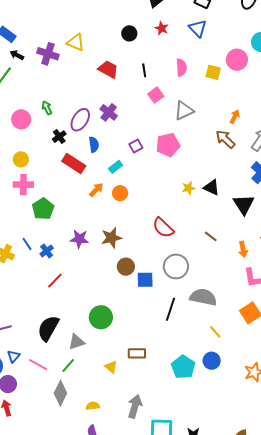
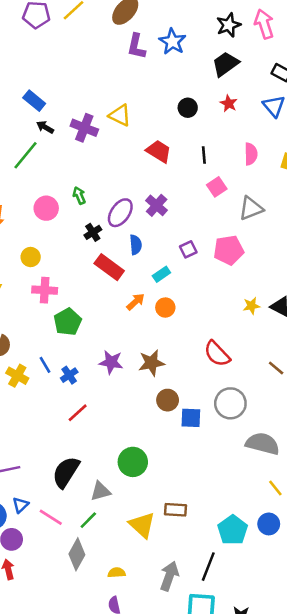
yellow circle: (21, 159) -> (31, 257), moved
black line: (170, 309) -> (208, 567), moved
yellow triangle: (111, 367) -> (142, 525), size x1.6

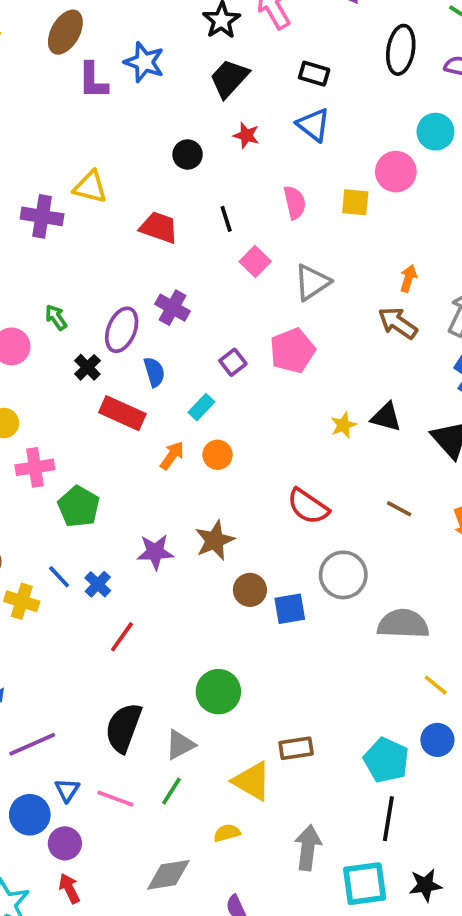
gray diamond: (77, 554) -> (168, 875), moved, turned 64
black line: (208, 567) -> (388, 819), moved
yellow semicircle: (117, 573) -> (227, 833), moved

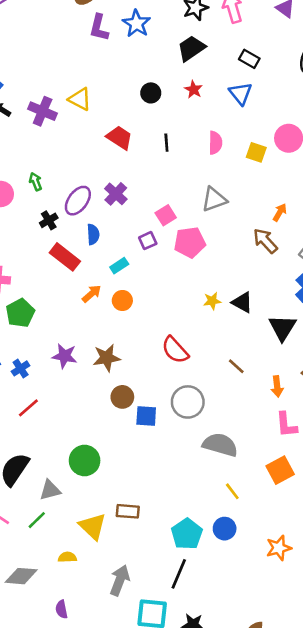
pink square: (255, 261) -> (166, 215), moved

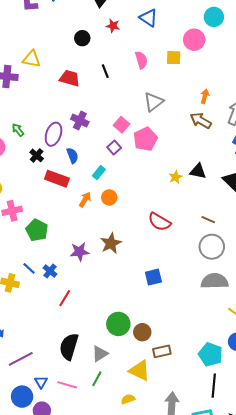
brown circle: (122, 397) -> (142, 332), moved
gray circle: (188, 402) -> (212, 247), moved

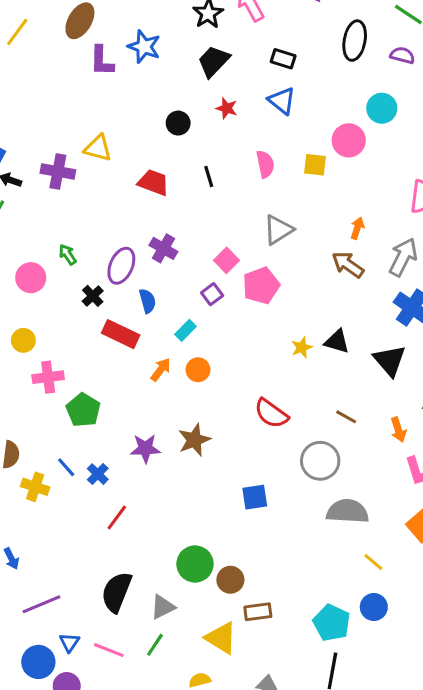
gray circle: (212, 247) -> (320, 461), moved

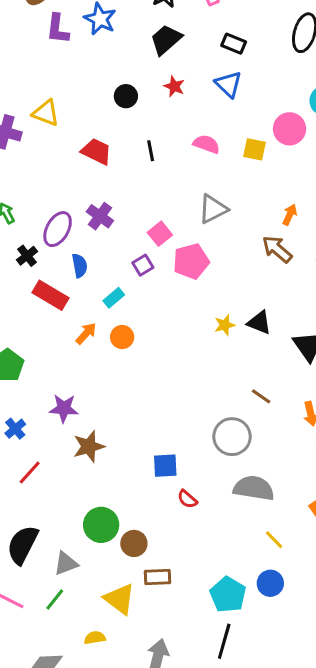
pink semicircle: (265, 164) -> (206, 144), turned -64
red semicircle: (271, 414) -> (187, 499), moved, size x0.6
brown star: (194, 440) -> (89, 446), moved

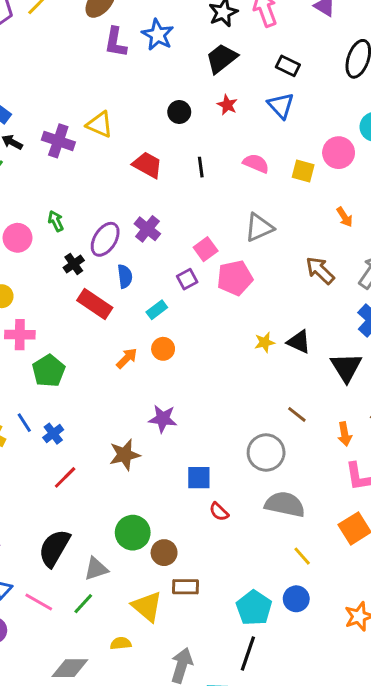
orange arrow: (290, 215) -> (345, 217), moved, turned 120
orange arrow: (86, 333) -> (127, 358), moved
purple star: (64, 408) -> (163, 419), moved

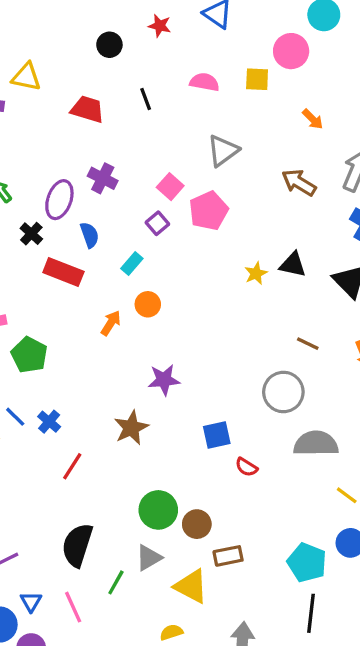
gray triangle: (96, 569) -> (149, 558), moved
pink line: (39, 602) -> (73, 607), turned 48
green line: (83, 604) -> (116, 582), moved

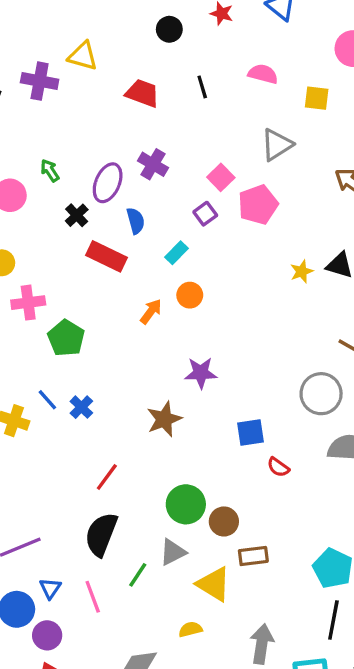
yellow square: (257, 79) -> (317, 98), moved
red line: (72, 466) -> (107, 477), moved

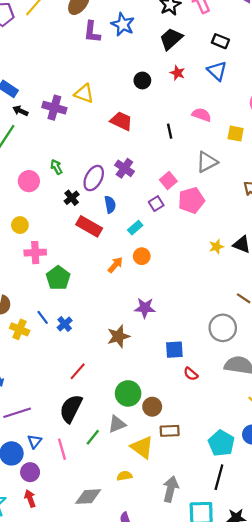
black line: (202, 87) -> (170, 131), moved

